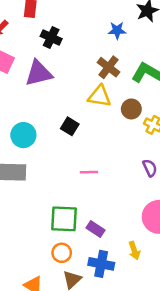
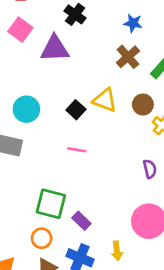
blue star: (117, 30) -> (133, 23), moved
yellow triangle: (99, 96) -> (105, 100), moved
pink line: (89, 172) -> (77, 150), moved

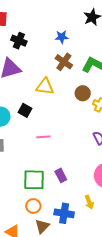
yellow triangle: (105, 100) -> (45, 87), moved
black square: (76, 110) -> (25, 110), moved
purple rectangle: (81, 221) -> (61, 175), moved, turned 32

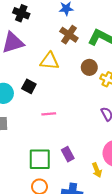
yellow arrow: (89, 202) -> (97, 170), moved

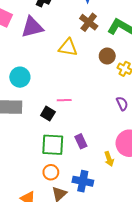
black square: (29, 86) -> (48, 114), moved

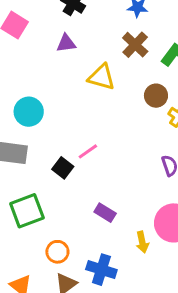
purple triangle: (32, 27) -> (66, 43), moved, size x0.6
pink line: (64, 100) -> (88, 151), turned -40
purple rectangle: (81, 141) -> (105, 213), turned -40
green square: (53, 145) -> (27, 211), moved, turned -30

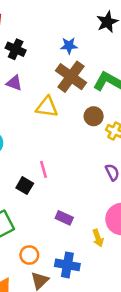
purple triangle: (66, 43) -> (14, 83), turned 35
brown cross: (135, 45) -> (71, 77), size x1.4
pink line: (88, 151) -> (44, 169), turned -63

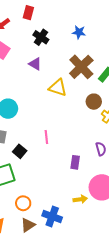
blue star: (69, 46) -> (79, 32), moved
black square: (25, 186) -> (20, 151), moved
purple rectangle: (64, 218) -> (75, 162), moved, turned 64
yellow arrow: (98, 238) -> (80, 199), turned -88

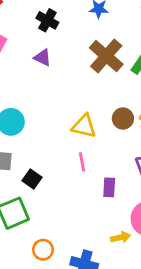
yellow triangle: (58, 88) -> (84, 126), moved
brown circle: (94, 102) -> (123, 119), moved
pink line: (46, 137) -> (82, 162), moved

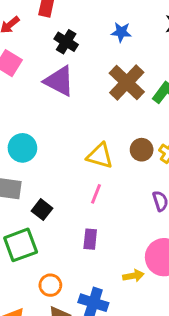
purple triangle: (43, 58) -> (59, 81), size x1.6
pink line: (82, 162) -> (96, 194), turned 30
purple rectangle: (109, 187) -> (90, 239), moved

